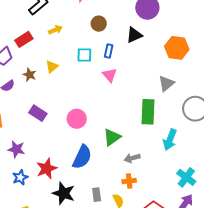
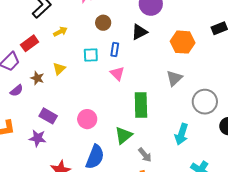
green rectangle: (148, 112) -> (141, 105), moved
purple star: (16, 149) -> (38, 138), moved
gray arrow: (132, 158) -> (145, 155), turned -112

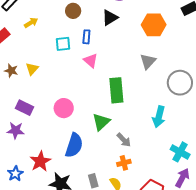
yellow triangle: (59, 69) -> (32, 69), moved

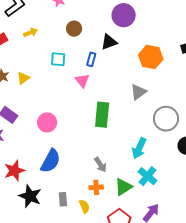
blue rectangle: (86, 37) -> (91, 59), moved
green triangle: (101, 122) -> (123, 187), moved
cyan cross: (180, 152) -> (147, 176), moved

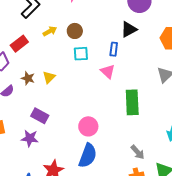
brown circle: (74, 29) -> (75, 31), moved
pink circle: (47, 122) -> (88, 126), moved

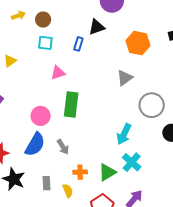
pink triangle: (108, 71) -> (58, 73), moved, turned 49
green rectangle: (132, 102) -> (71, 104), moved
gray arrow: (138, 152) -> (63, 147), moved

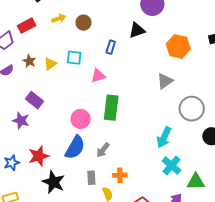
cyan square: (45, 43) -> (74, 58), moved
blue rectangle: (78, 44) -> (111, 47), moved
gray arrow: (63, 147) -> (103, 150), turned 70
green triangle: (107, 172) -> (196, 182), moved, turned 30
gray rectangle: (46, 183) -> (91, 178), moved

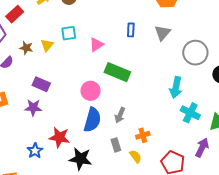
blue rectangle: (111, 47) -> (131, 30), moved
green rectangle: (111, 108) -> (117, 72), turned -60
red star: (39, 156) -> (59, 137), turned -30

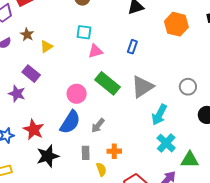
cyan square: (69, 33) -> (84, 32), moved
gray triangle: (162, 33) -> (142, 87), moved, size x1.4
yellow triangle: (47, 45) -> (46, 47), moved
gray circle: (195, 53) -> (188, 87), size x0.7
black star: (80, 159) -> (48, 156), turned 30

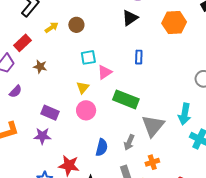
brown star: (27, 34) -> (40, 67), moved
yellow triangle: (46, 47) -> (83, 88), moved
gray triangle: (142, 87) -> (153, 126), moved
pink circle: (77, 94) -> (86, 110), moved
blue semicircle: (70, 122) -> (102, 147), size x0.7

